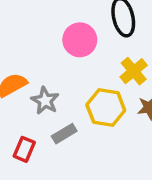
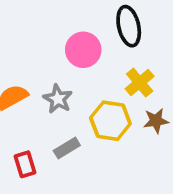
gray star: (45, 101) -> (58, 99), moved
red rectangle: (24, 149) -> (25, 164), turned -40

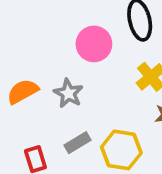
yellow hexagon: (110, 121) -> (121, 150), moved

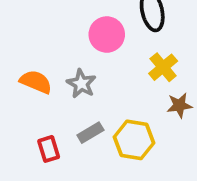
orange semicircle: (23, 91) -> (36, 82), turned 52

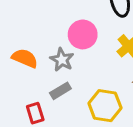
pink circle: (107, 35) -> (83, 34), moved
gray rectangle: (90, 133) -> (60, 91), moved

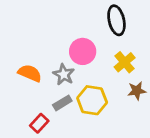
yellow hexagon: (105, 106) -> (92, 100), moved
red rectangle: (35, 113) -> (39, 123), turned 60

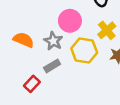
yellow hexagon: (92, 100) -> (84, 51), moved

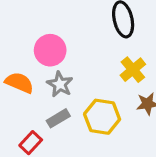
pink circle: (70, 21) -> (50, 50), moved
yellow hexagon: (84, 51) -> (102, 117), moved

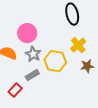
yellow hexagon: (102, 117) -> (55, 61), moved

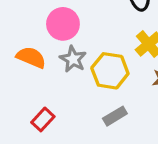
gray rectangle: (32, 75) -> (115, 116), moved

